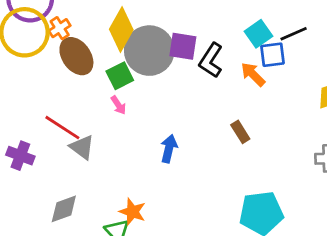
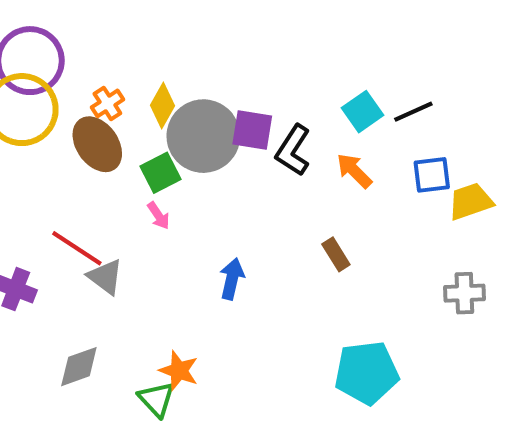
orange cross: (60, 28) -> (107, 103), moved
yellow diamond: (121, 30) -> (163, 105), size x0.7
blue square: (273, 55) -> (432, 175), moved

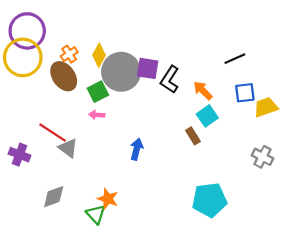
cyan square: (362, 112) -> (207, 116), moved
pink arrow: (158, 216) -> (97, 115), turned 128
gray cross: (464, 293) -> (263, 157), turned 30

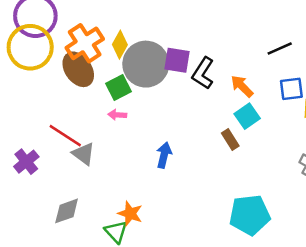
orange cross: (69, 54) -> (85, 43), size x1.8
purple cross: (19, 155) -> (26, 162), turned 30

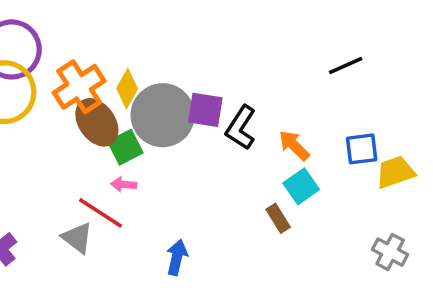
black line: (280, 49) -> (346, 65), moved
brown ellipse: (78, 69) -> (97, 122), moved
red line: (65, 136) -> (100, 213), moved
blue arrow: (164, 155) -> (177, 257), moved

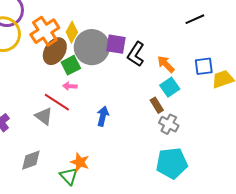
brown ellipse: (97, 122) -> (55, 51), turned 68
gray cross: (390, 252) -> (169, 124), moved
blue arrow: (177, 257) -> (103, 116), moved

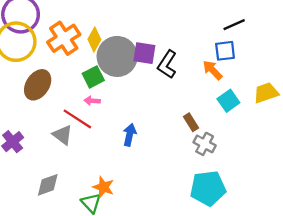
brown ellipse: (55, 51) -> (38, 85), moved
orange arrow: (166, 64) -> (213, 70), moved
blue square: (204, 66) -> (225, 51), moved
cyan square: (170, 87) -> (228, 101), moved

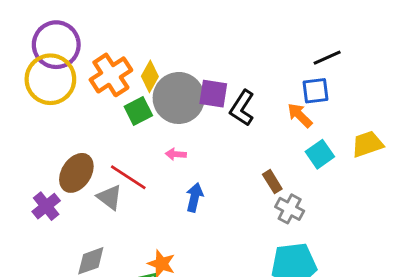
green square: (93, 77) -> (138, 111), moved
brown ellipse: (38, 85) -> (76, 173), moved
pink arrow: (92, 101) -> (176, 154), moved

